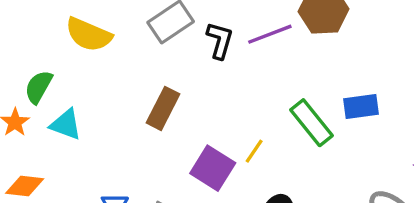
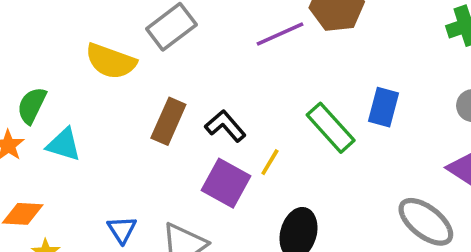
yellow semicircle: (89, 35) -> (111, 61), moved
black L-shape: (220, 40) -> (225, 126), moved, turned -54
blue rectangle: (361, 107) -> (383, 107), turned -64

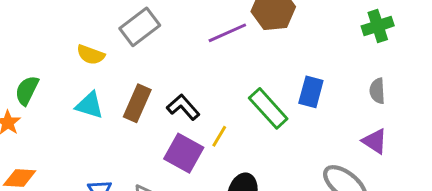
yellow semicircle: (111, 61) -> (91, 55), size x0.7
cyan triangle: (64, 145) -> (90, 105), moved

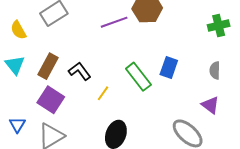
yellow semicircle: (91, 55) -> (18, 30), turned 36
cyan triangle: (90, 105) -> (15, 65), turned 30
purple square: (184, 153) -> (51, 100), moved

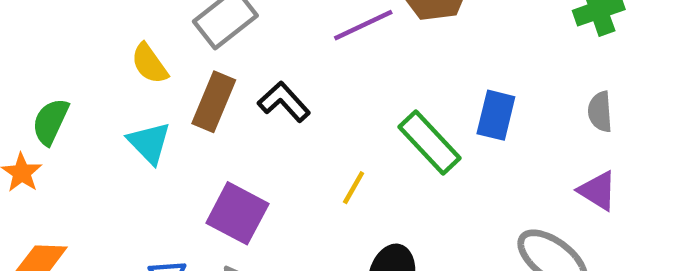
brown rectangle: (48, 66) -> (214, 102), moved
black L-shape: (80, 71) -> (284, 102), moved

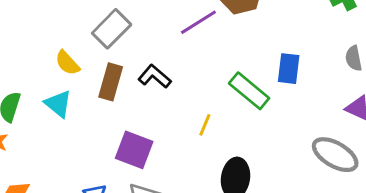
cyan triangle: (149, 143) -> (58, 104), moved

